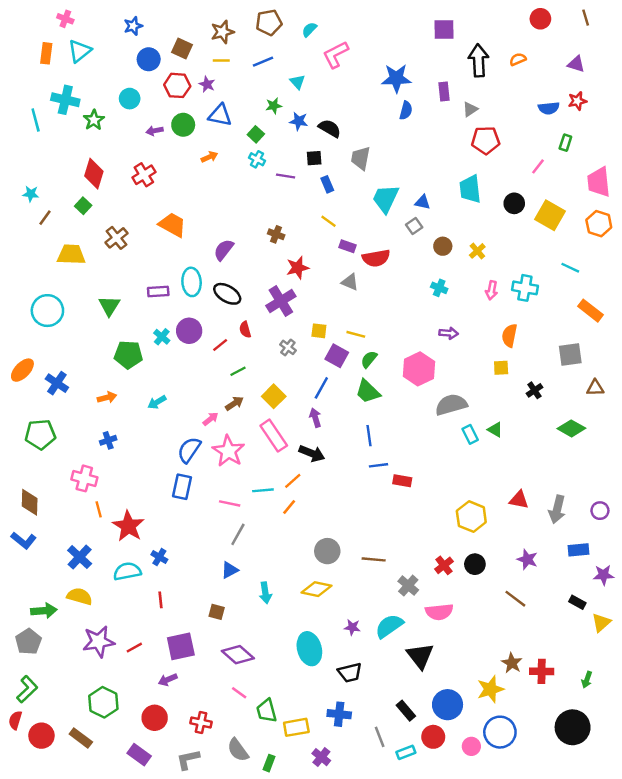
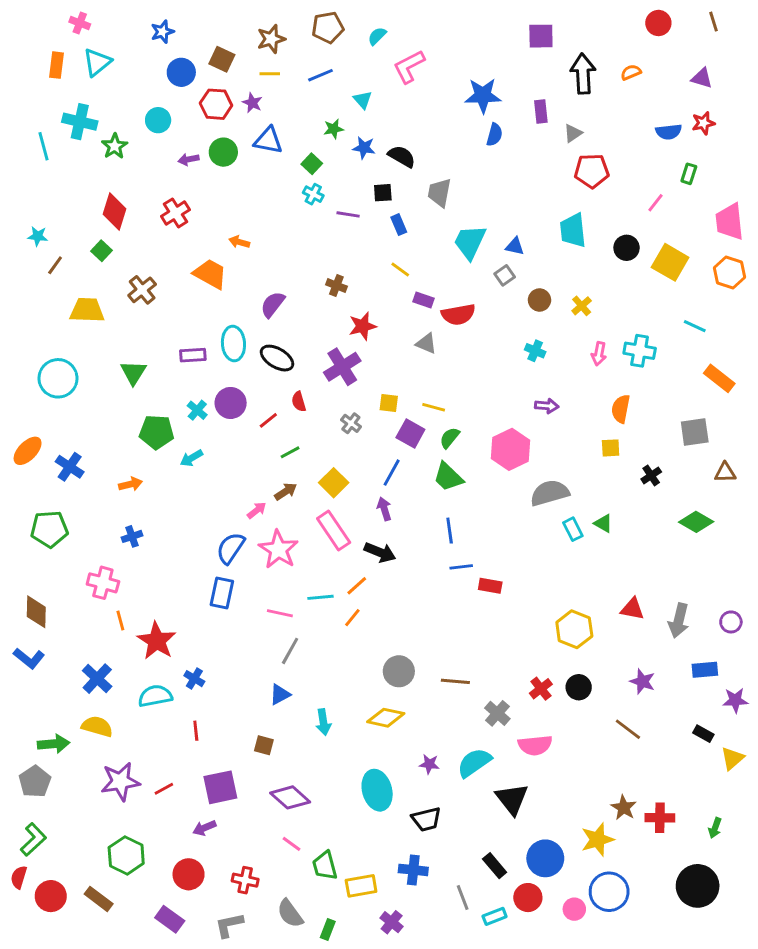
orange arrow: (209, 157) -> (239, 242), moved, turned -140
cyan arrow: (157, 402) -> (191, 458), moved

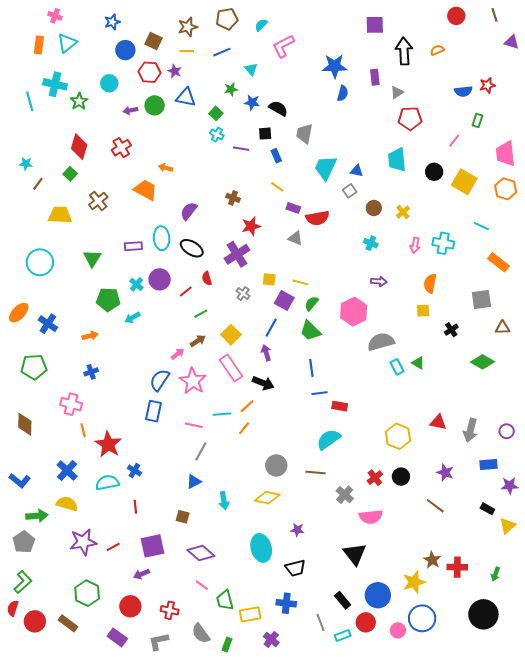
purple triangle: (702, 78) -> (512, 42), moved
blue L-shape: (29, 658) -> (20, 481), moved
cyan semicircle: (474, 763) -> (329, 439), moved

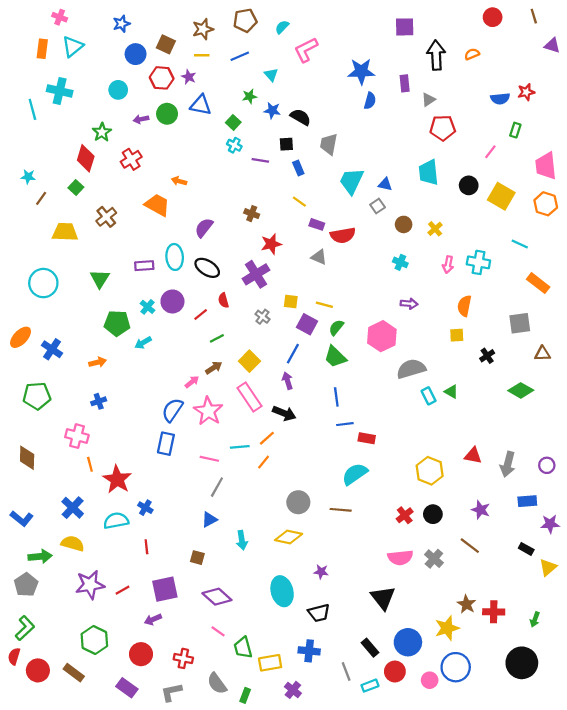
green star: (79, 101) -> (102, 132), moved
gray cross: (345, 495) -> (434, 559), moved

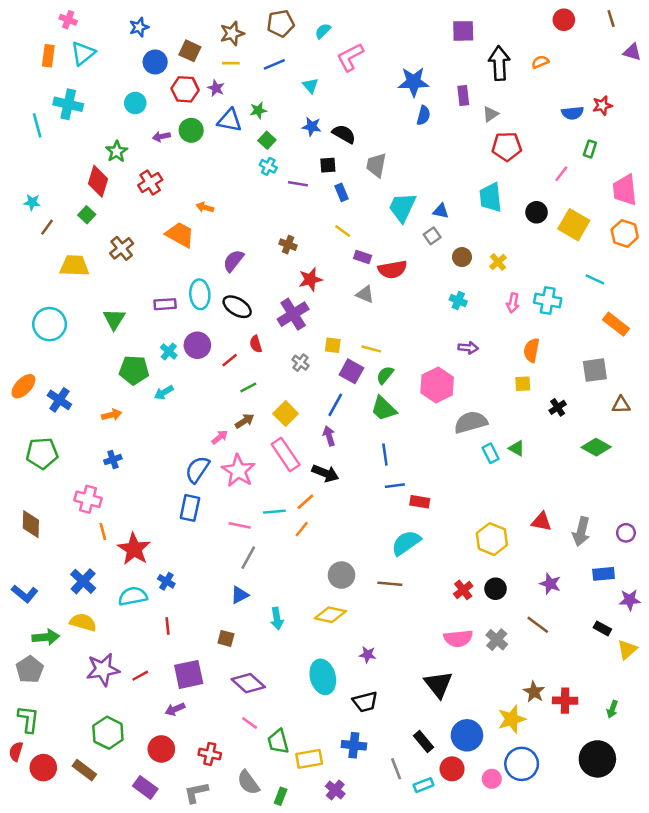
green star: (249, 96) -> (258, 110), moved
green L-shape: (25, 628) -> (28, 719), turned -40

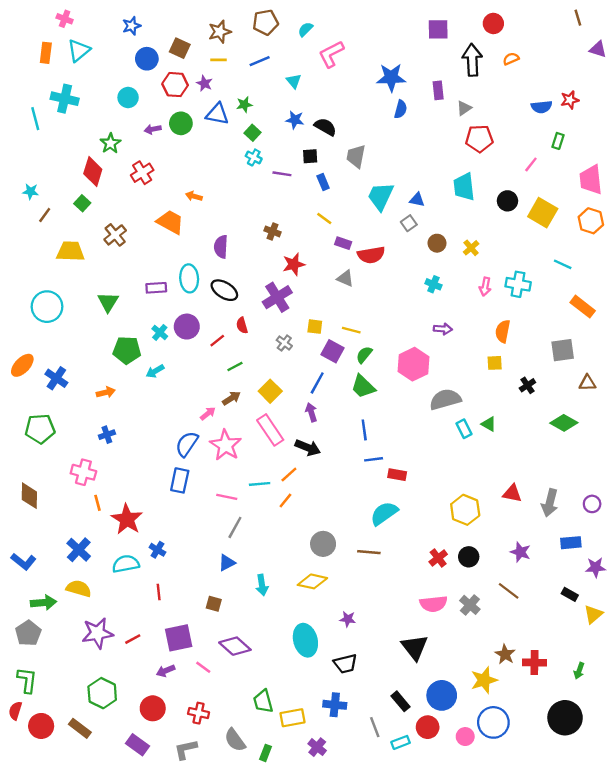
red circle: (564, 20) -> (493, 23), moved
purple semicircle: (233, 261) -> (221, 247), turned -35
pink line: (250, 723) -> (203, 667), moved

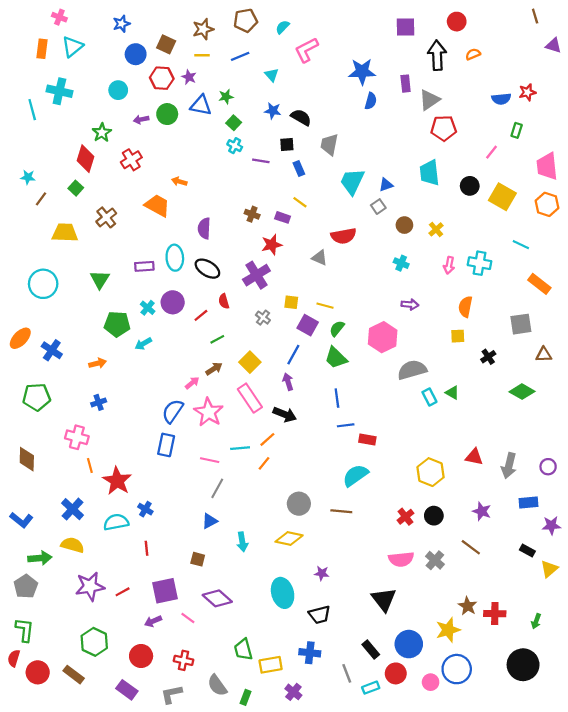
gray triangle: (464, 108) -> (429, 100), size x1.5
blue triangle: (417, 200) -> (386, 185), turned -32
purple rectangle: (343, 243) -> (283, 217), moved

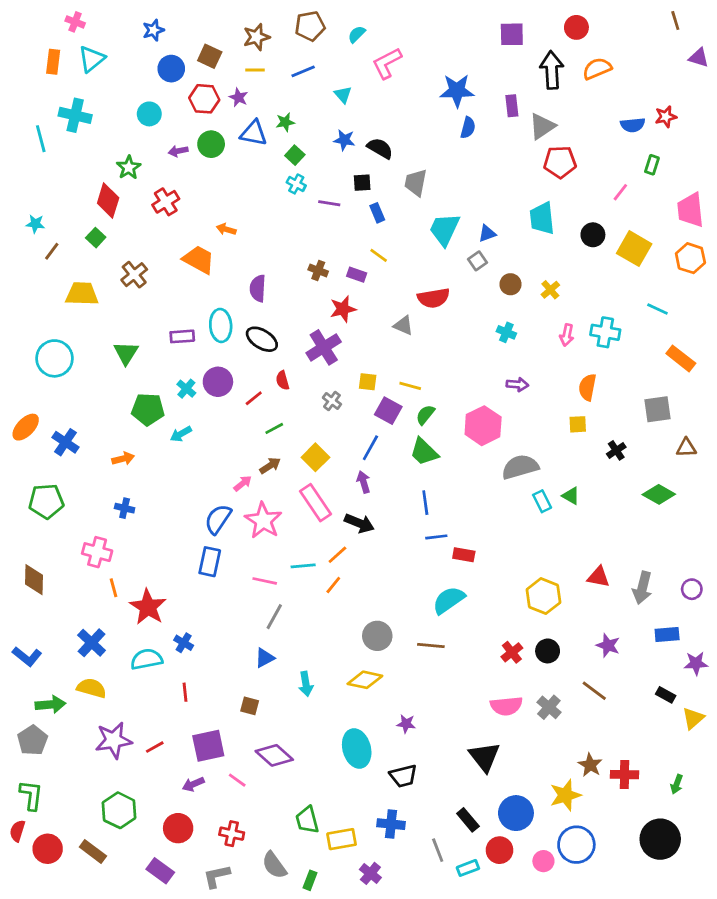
orange semicircle: (473, 54) -> (597, 69), size x1.5
blue cross: (99, 402) -> (125, 508), turned 32

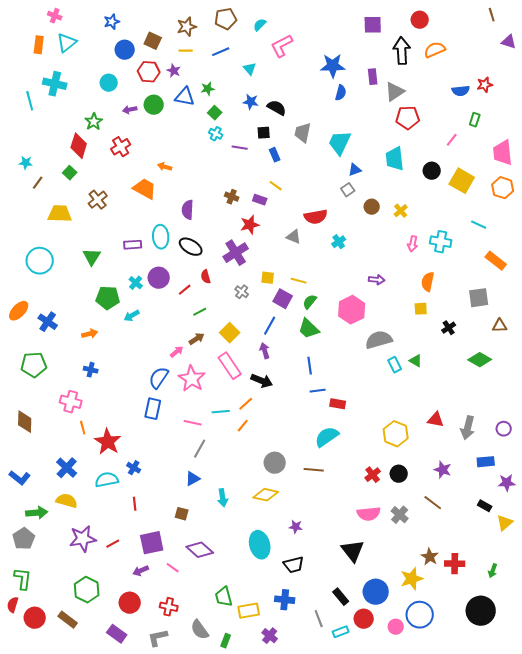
cyan trapezoid: (445, 229) -> (340, 143), moved
cyan cross: (506, 332) -> (339, 242), moved, turned 32

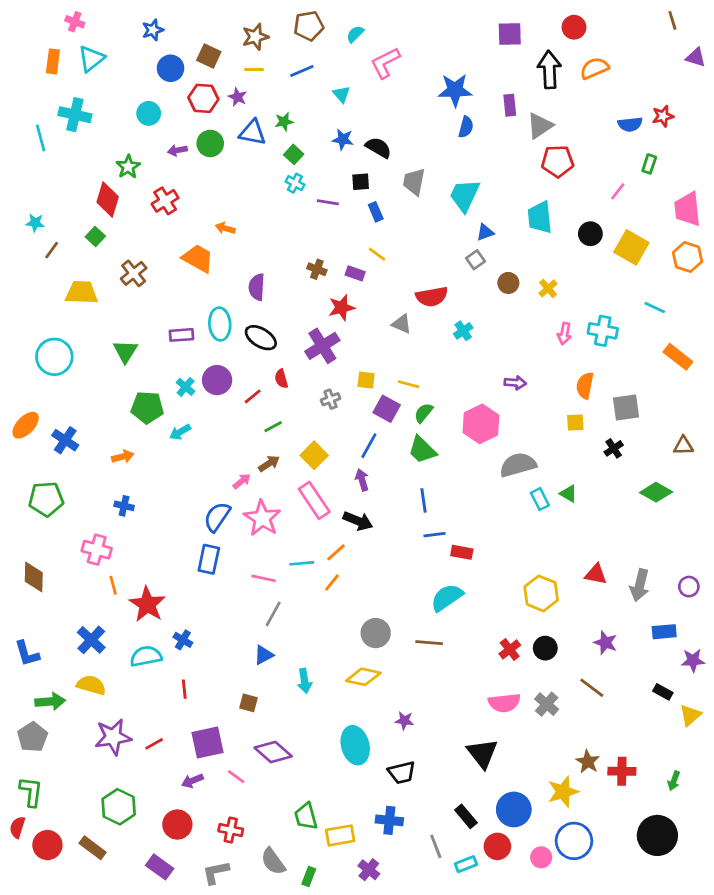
gray cross: (242, 292) -> (331, 399), turned 32
gray square: (479, 298) -> (626, 407), moved
blue L-shape: (20, 478) -> (27, 654), turned 35

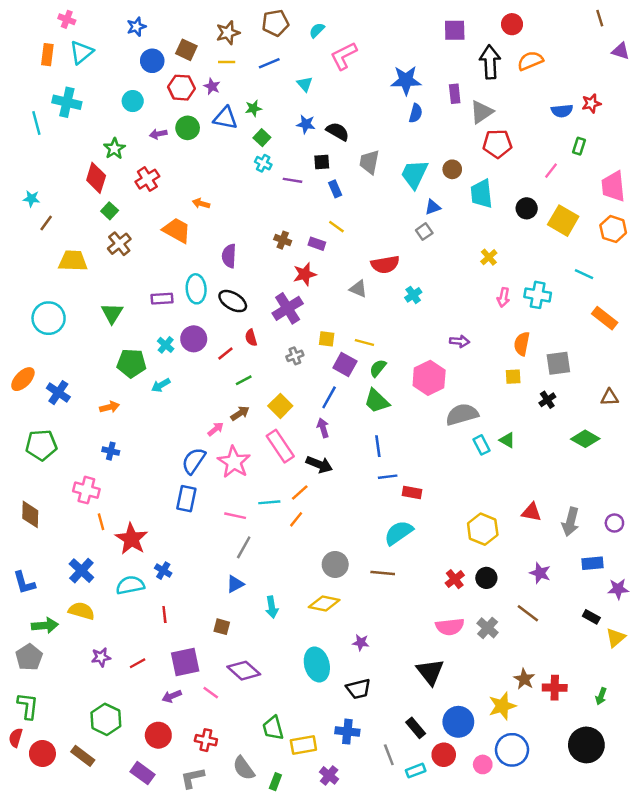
green square: (95, 236) -> (110, 211), moved
brown circle: (508, 283) -> (452, 169), moved
purple star: (113, 737) -> (101, 657), size x0.6

